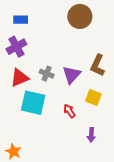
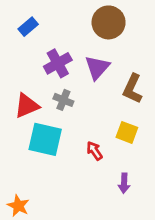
blue rectangle: (21, 20) -> (28, 27), turned -40
purple cross: (16, 47) -> (58, 63), moved
purple triangle: (72, 75) -> (97, 68), moved

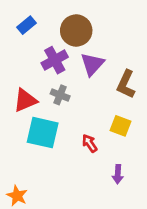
brown circle: (109, 22) -> (76, 30), moved

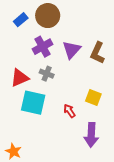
brown circle: (76, 30) -> (48, 16), moved
brown L-shape: (126, 84) -> (97, 53), moved
purple arrow: (118, 174) -> (91, 135), size x1.6

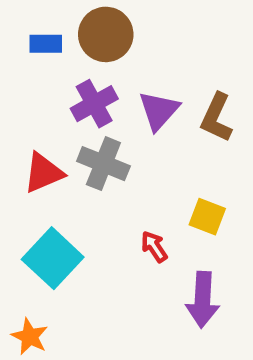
blue rectangle: (21, 20) -> (46, 44), turned 40
gray cross: (47, 74) -> (103, 164), size x1.5
cyan square: (33, 103) -> (53, 258), moved, turned 30

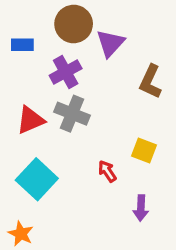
blue rectangle: (46, 44) -> (22, 45), moved
purple triangle: (159, 111) -> (110, 43), moved
purple arrow: (203, 300) -> (141, 208), size x0.7

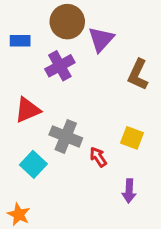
gray cross: (72, 114) -> (66, 136), moved
cyan square: (37, 179) -> (33, 164), size x0.7

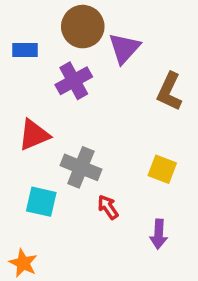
red arrow: (98, 157) -> (108, 207), moved
cyan square: (33, 164) -> (41, 202), turned -30

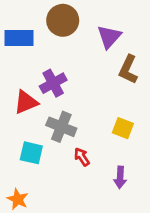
purple triangle: (124, 48) -> (109, 37), moved
blue rectangle: (25, 50) -> (19, 38), size x1.5
purple cross: (74, 81) -> (53, 83), moved

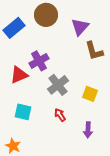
blue rectangle: (19, 38) -> (14, 28), turned -40
brown L-shape: (128, 69) -> (94, 51), turned -40
gray cross: (61, 127) -> (58, 85), moved, turned 30

